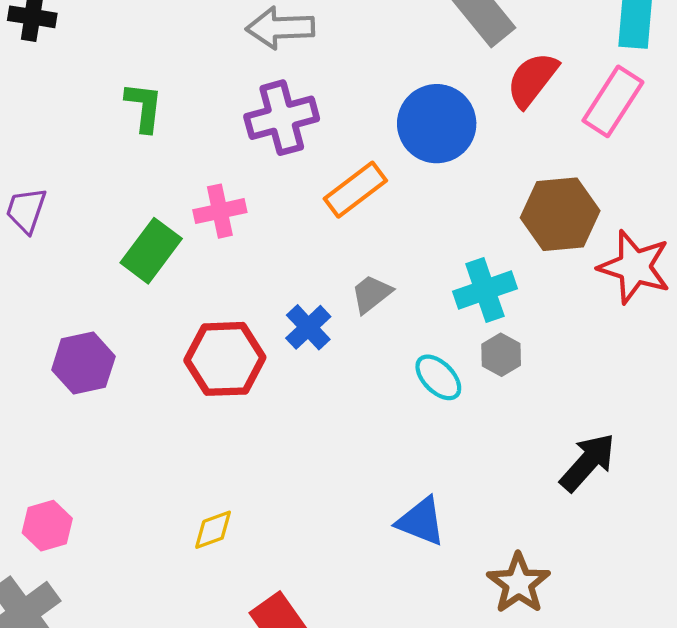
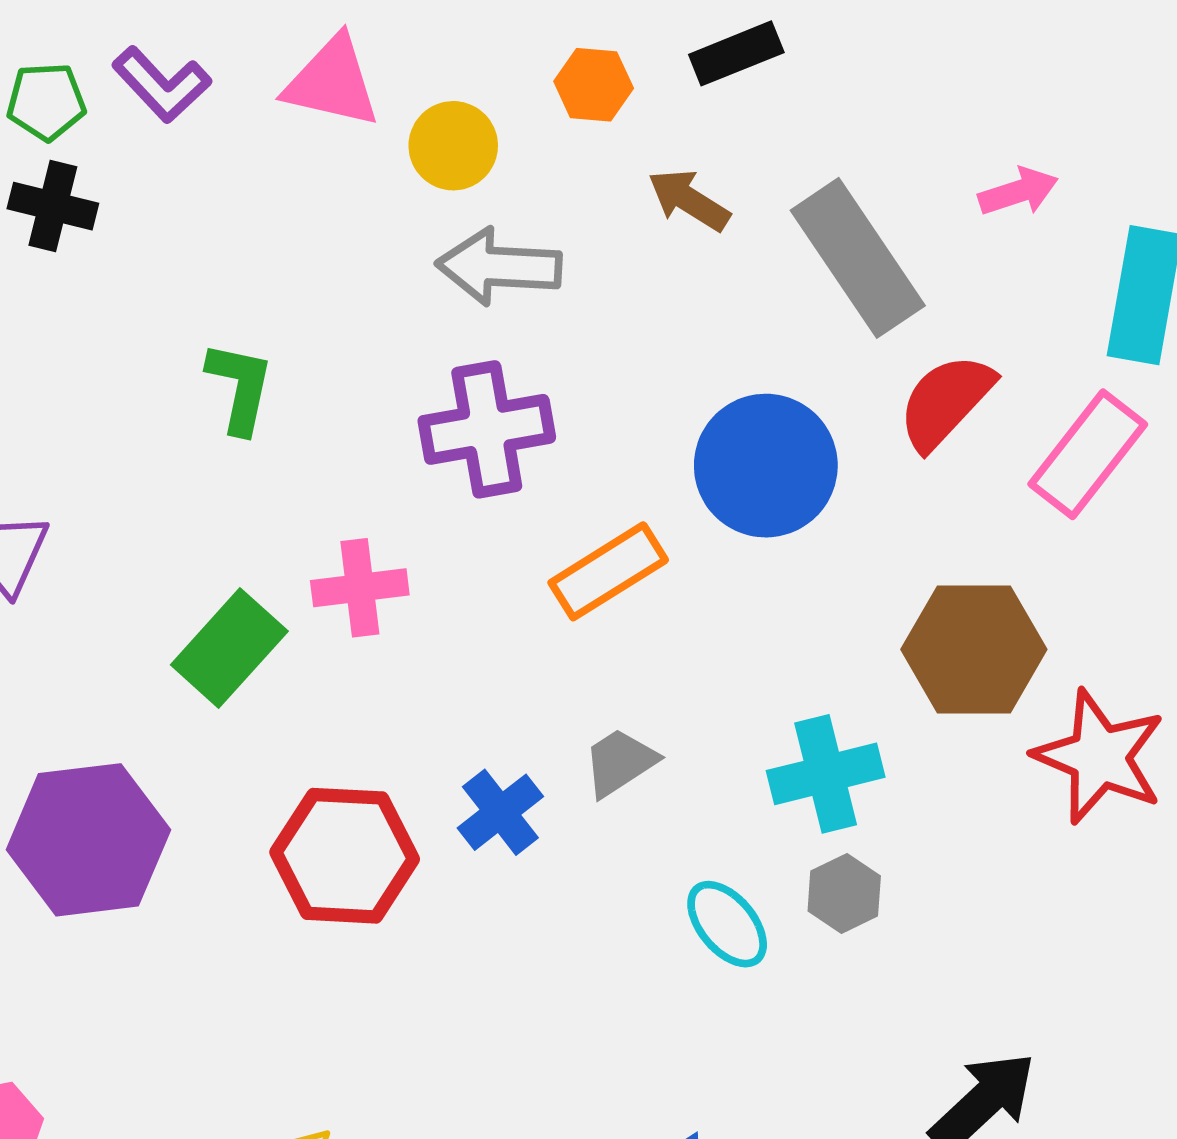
purple hexagon: (83, 363) -> (88, 840), size x1.4

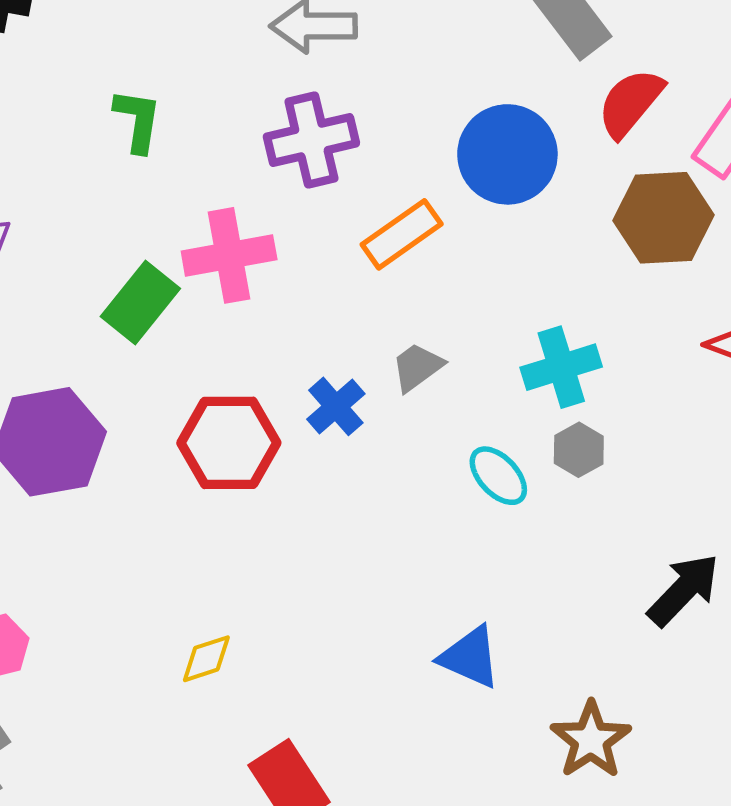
pink cross: (360, 588) -> (229, 255), size x1.4
brown hexagon: (974, 649) -> (663, 218), moved

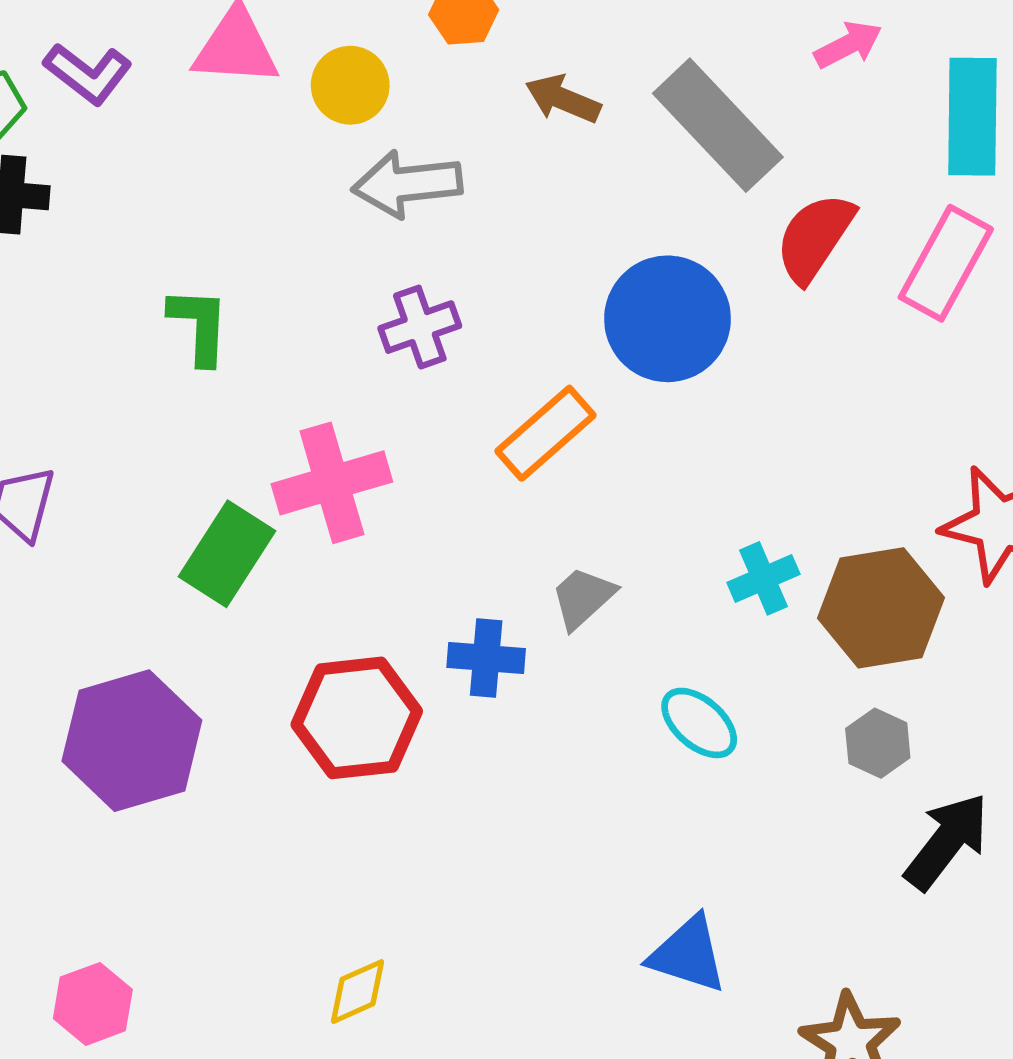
purple cross: (311, 140) -> (420, 327), size x0.7
brown hexagon: (663, 218) -> (881, 608), moved
cyan cross: (561, 367) -> (763, 578), size x0.7
blue cross: (336, 406) -> (486, 658), turned -38
gray hexagon: (579, 450) -> (878, 743), moved

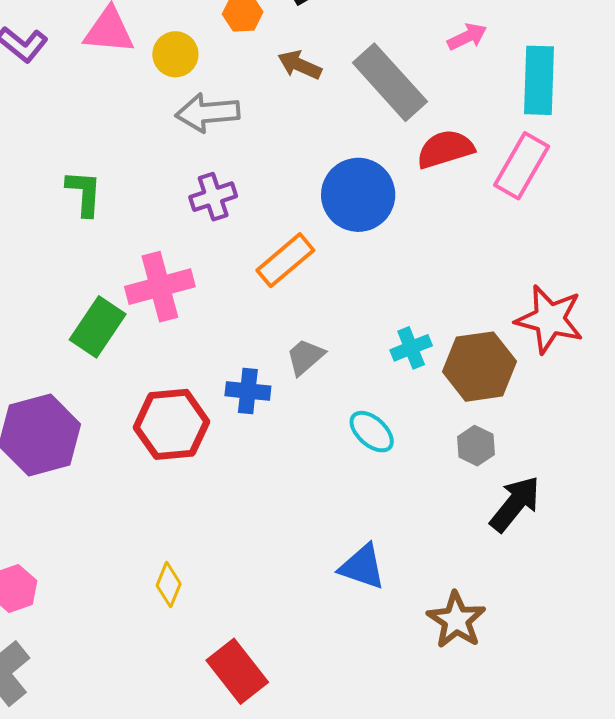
red semicircle: (815, 238) -> (445, 149), turned 38
yellow diamond: (358, 992) -> (169, 585), turned -45

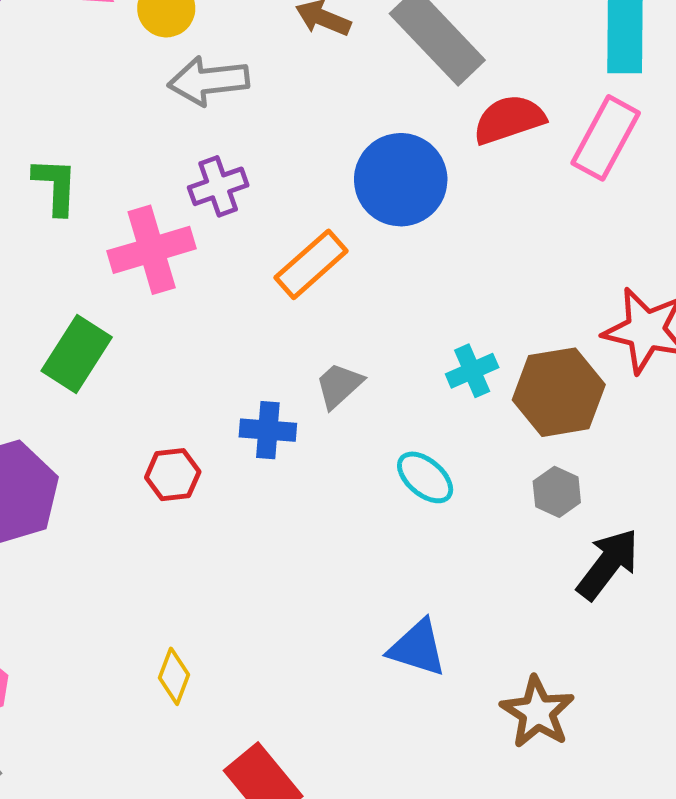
pink cross: (160, 287) -> (152, 250), moved
red hexagon: (172, 424) -> (173, 475), size x0.6

